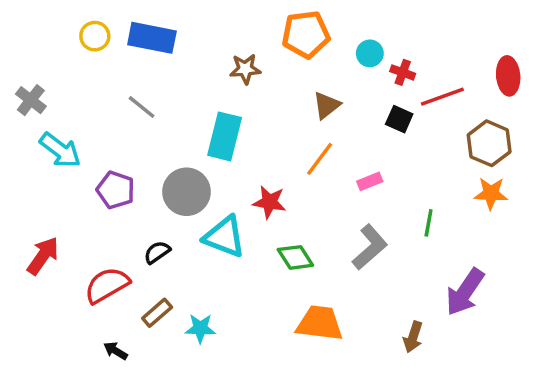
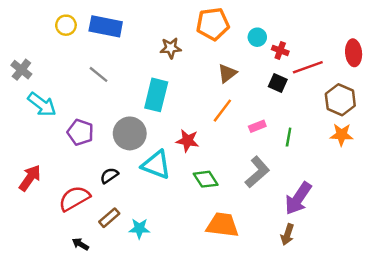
green line: (429, 223) -> (289, 137), moved
purple arrow: (465, 292) -> (298, 198), moved

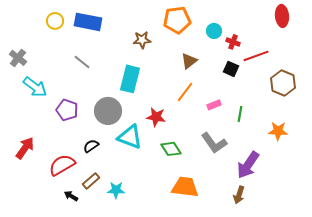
red ellipse: (354, 53) -> (282, 16), moved
orange star: (342, 135) -> (278, 131), moved
gray L-shape: (257, 172) -> (214, 143), turned 96
black arrow: (80, 244) -> (71, 196), moved

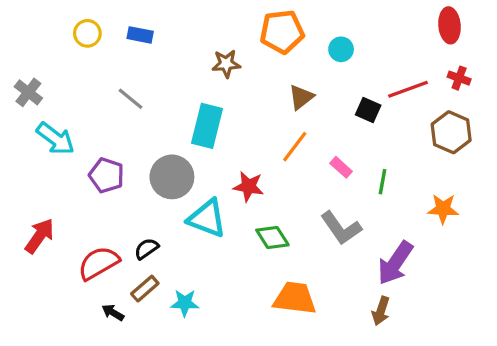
blue rectangle: (88, 22) -> (140, 35), size x0.6
red cross: (233, 42) -> (459, 78), moved
pink rectangle: (214, 105) -> (341, 167), turned 64
black semicircle: (91, 146) -> (146, 249), moved

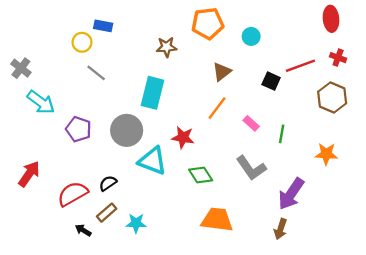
yellow circle: (87, 33) -> (82, 42), moved

